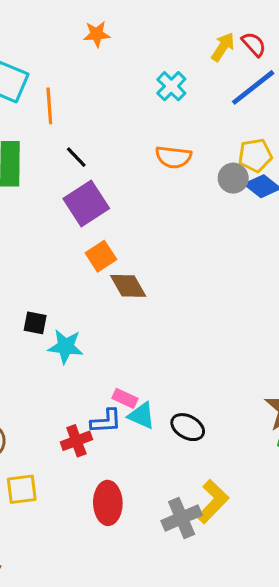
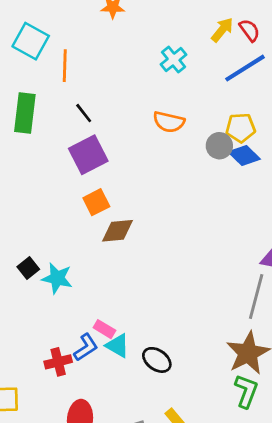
brown diamond: (128, 286) -> (118, 231), turned -72
black square: (35, 323) -> (28, 268), moved, turned 35
blue L-shape: (106, 421) -> (86, 347), turned -36

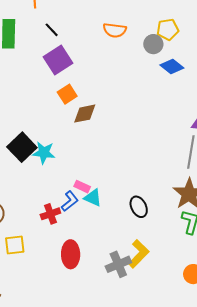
blue diamond: (244, 156) -> (172, 67), moved
black square: (28, 268) -> (22, 147), size x1.8
black ellipse: (157, 360) -> (139, 207), moved, turned 35

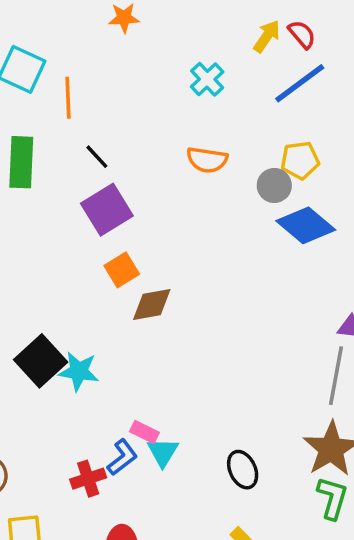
blue diamond: (172, 67) -> (306, 225), size x1.4
cyan triangle: (93, 198) -> (163, 452), turned 36

